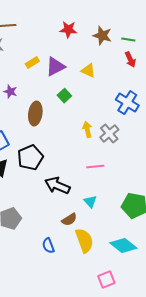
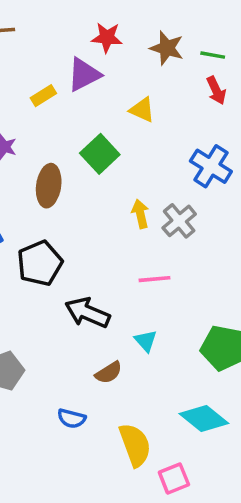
purple triangle: (55, 67) -> (84, 75), moved
green square: (64, 96) -> (100, 154), size x1.5
yellow semicircle: (84, 241) -> (135, 445), moved
blue semicircle: (48, 246) -> (72, 418), turned -56

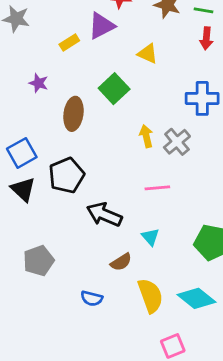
red arrow: (216, 90) -> (206, 38), turned 30
blue cross: (211, 166) -> (202, 98), turned -32
yellow semicircle: (135, 445) -> (150, 296), moved

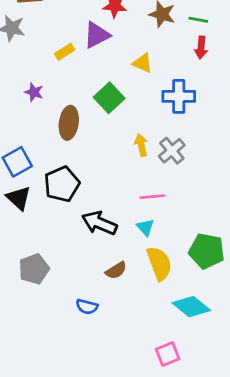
blue cross: (202, 98) -> (179, 96), moved
cyan triangle: (150, 237) -> (145, 227), moved
yellow semicircle: (150, 296) -> (159, 263), moved

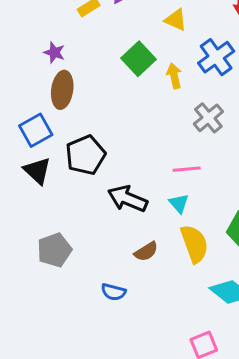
blue cross: (179, 96) -> (216, 57), turned -36
brown ellipse: (69, 123) -> (62, 90), moved
yellow arrow: (141, 145) -> (174, 76), moved

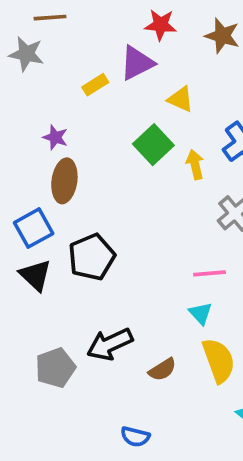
yellow triangle: (176, 20) -> (181, 99), moved
black arrow: (128, 199) -> (110, 344), moved, turned -48
blue semicircle: (114, 292) -> (135, 437), moved

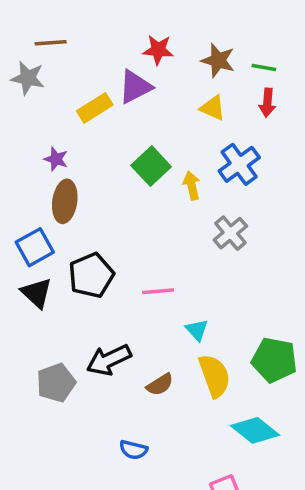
yellow rectangle: (95, 85) -> (95, 108), size x1.4
yellow triangle: (181, 99) -> (213, 108), moved
pink line: (210, 273) -> (158, 291), moved

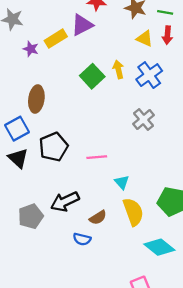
yellow triangle: (213, 108) -> (145, 39), moved
purple star: (56, 159) -> (31, 49), moved
yellow arrow: (192, 185) -> (118, 69), moved
blue semicircle: (133, 450) -> (82, 239), moved

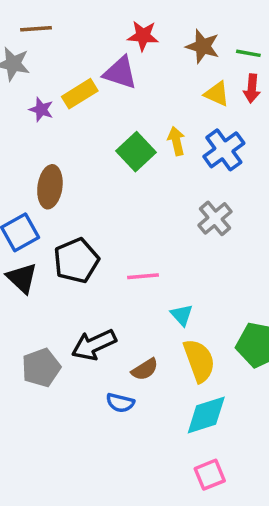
purple triangle: (82, 25) -> (120, 73), turned 45
cyan diamond: (159, 247) -> (206, 415), moved, turned -56

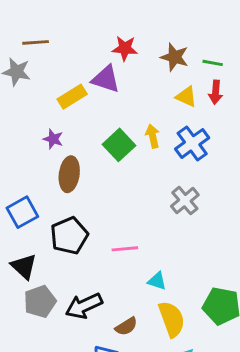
purple star: (41, 110) -> (53, 139), moved
brown ellipse: (50, 187) -> (69, 174), moved
black triangle: (22, 278) -> (24, 266), moved
cyan triangle: (182, 315) -> (157, 281), turned -30
gray pentagon: (41, 368) -> (40, 302), moved

